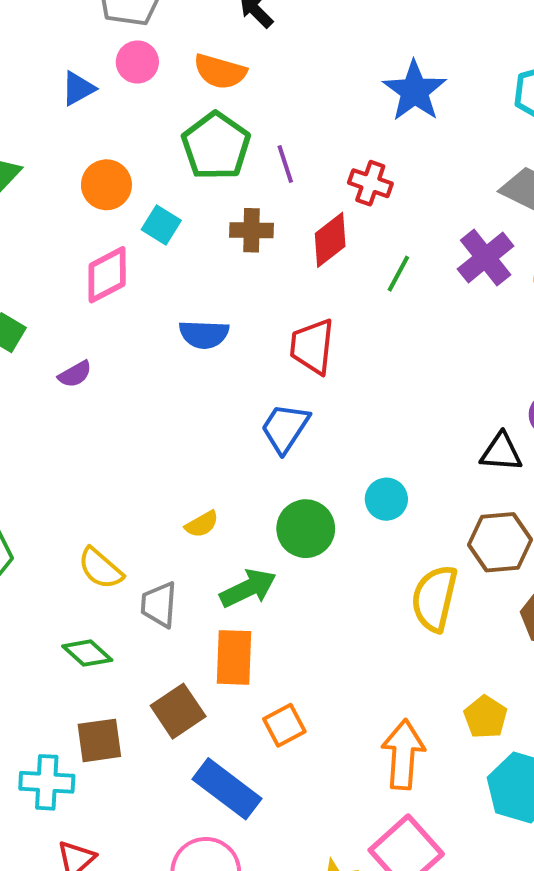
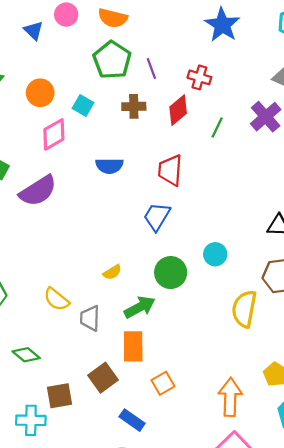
blue triangle: (78, 88) -> (34, 31), turned -45
orange circle: (106, 185) -> (40, 93), moved
purple semicircle: (75, 374) -> (38, 191), size x2.0
green diamond: (87, 653) -> (26, 355), moved
blue rectangle: (227, 789) -> (132, 420), size x0.7

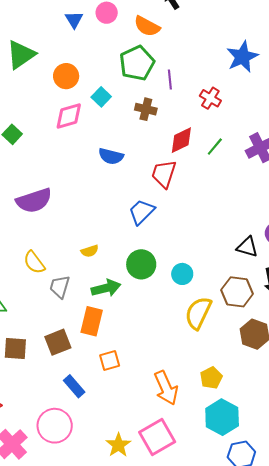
red diamond: (178, 110) -> (181, 140), moved
purple semicircle: (38, 191) -> (34, 201), moved
cyan circle: (215, 254) -> (182, 274), moved
orange arrow: (230, 397) -> (166, 388), turned 140

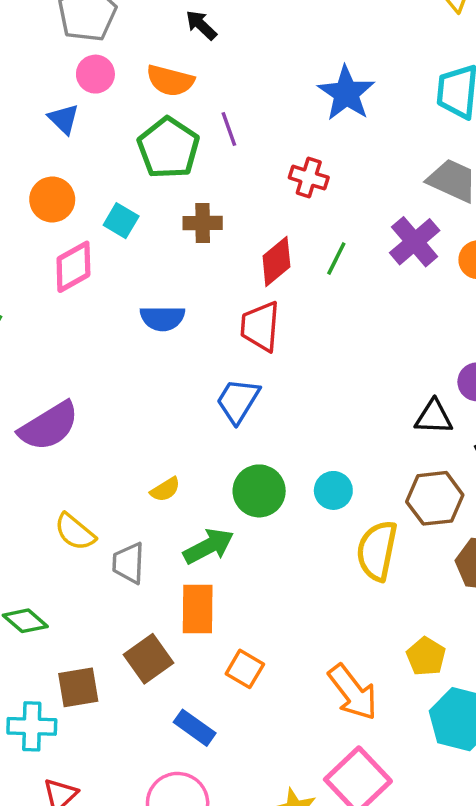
blue triangle: (74, 20) -> (64, 119), moved
purple line: (170, 80) -> (229, 129), moved
orange square: (110, 361) -> (245, 669), turned -30

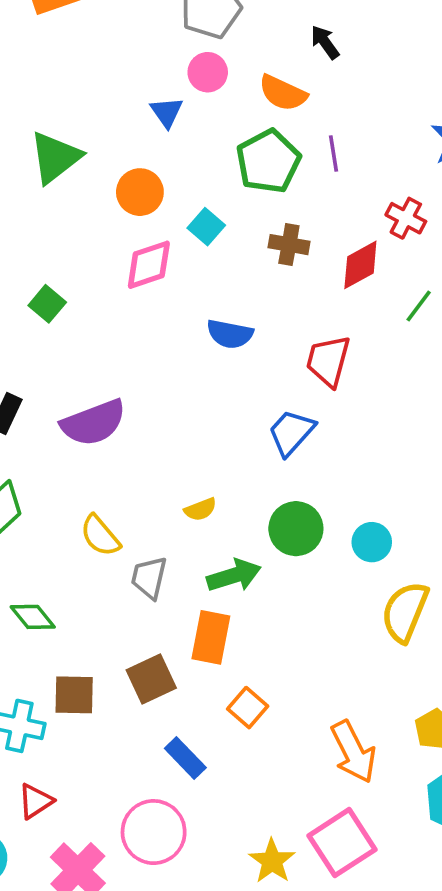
red diamond: (276, 261) -> (360, 265), moved

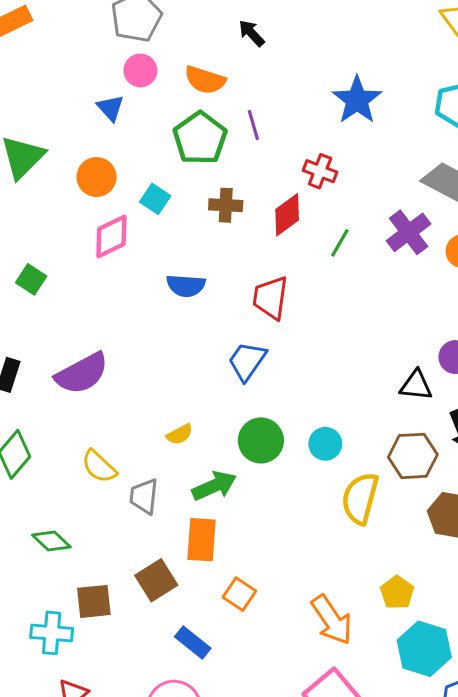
black arrow: (325, 42) -> (252, 33), moved

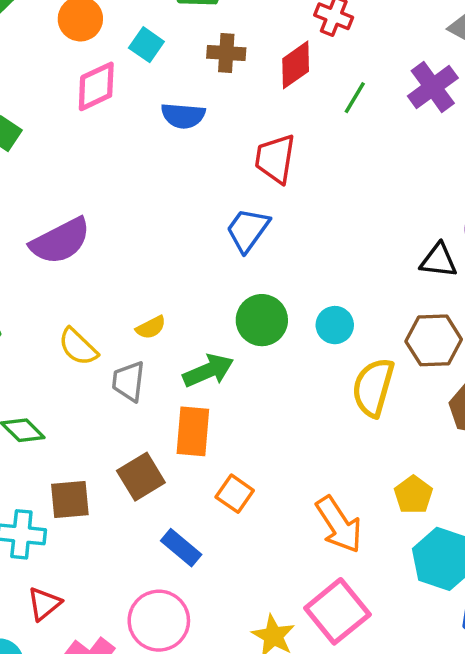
blue semicircle: (186, 286) -> (183, 116), moved
yellow semicircle: (180, 434) -> (151, 327), moved

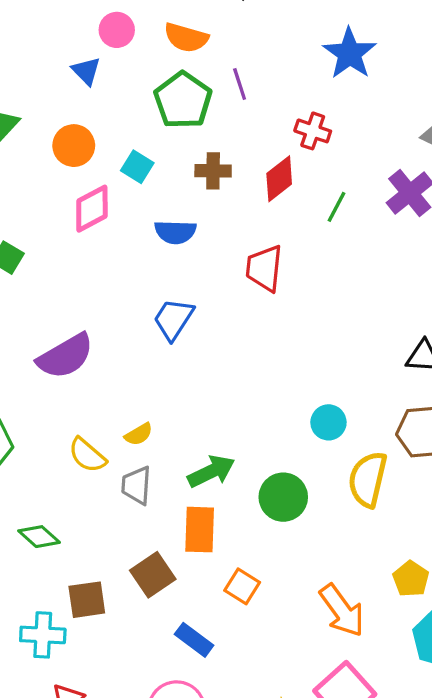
blue trapezoid: (248, 230) -> (173, 319), moved
green circle: (262, 320) -> (283, 497), moved
yellow semicircle: (151, 327) -> (139, 434), moved

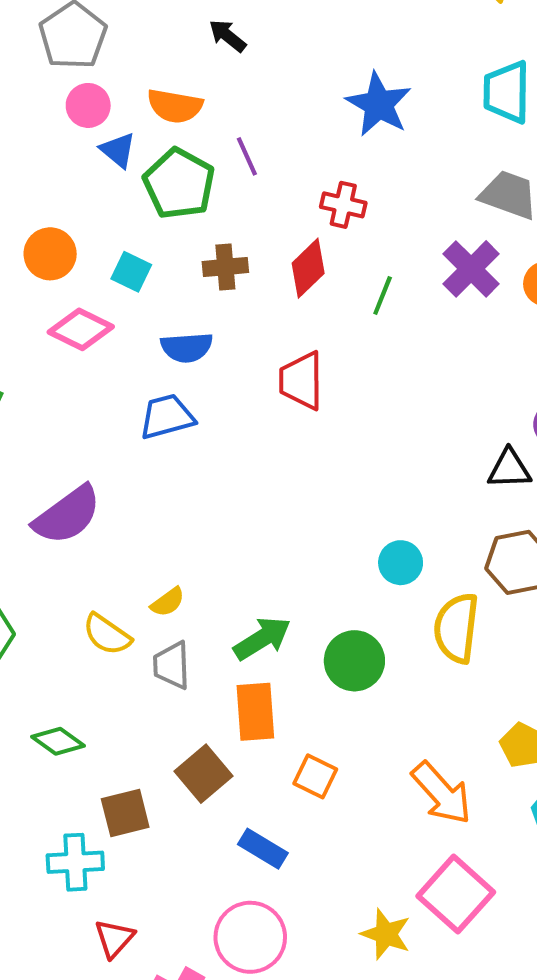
blue triangle: (86, 71) -> (118, 150), moved
pink diamond: (92, 209) -> (81, 329), turned 60
blue trapezoid: (173, 319) -> (167, 417), moved, turned 48

